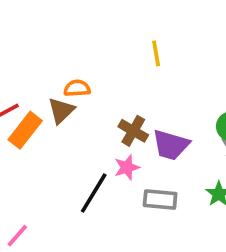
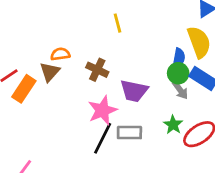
brown cross: (133, 131) -> (97, 70), moved
pink star: (127, 167) -> (102, 110), size x1.5
black line: (94, 193) -> (103, 138), moved

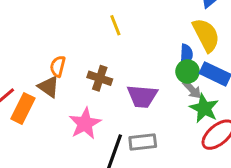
orange semicircle: (60, 54) -> (58, 66), turned -60
brown triangle: (50, 72) -> (49, 87), turned -30
pink star: (102, 110) -> (85, 124), moved
green star: (173, 125) -> (204, 108), moved, size x1.4

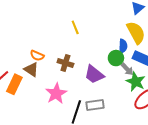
orange semicircle: (58, 66) -> (37, 56), turned -80
green circle: (188, 71) -> (116, 58), moved
purple trapezoid: (142, 96) -> (94, 74), turned 35

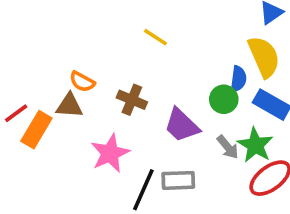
yellow line: (75, 27) -> (155, 37), turned -40
brown triangle: (31, 69) -> (69, 106), turned -35
gray arrow: (127, 69) -> (228, 147), moved

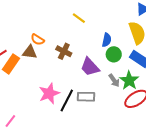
blue semicircle: (238, 79) -> (107, 40), moved
pink star: (110, 153) -> (49, 93), moved

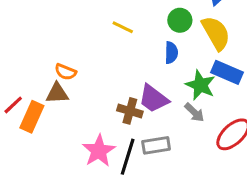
brown cross: (64, 51) -> (130, 111), moved
green circle: (114, 54) -> (180, 20), moved
green star: (129, 80) -> (200, 85), moved

